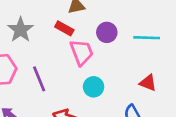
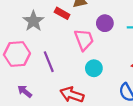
red rectangle: (64, 28) -> (62, 13), moved

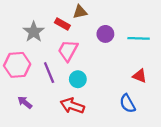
pink trapezoid: (84, 40) -> (68, 51), moved, turned -130
cyan circle: (94, 68) -> (78, 79), moved

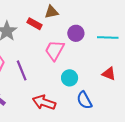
pink trapezoid: (68, 51) -> (55, 50), moved
cyan circle: (78, 79) -> (70, 78), moved
blue semicircle: (128, 104) -> (84, 100), moved

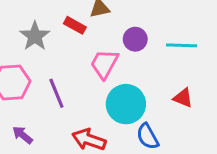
cyan circle: (70, 78) -> (126, 104), size x1.6

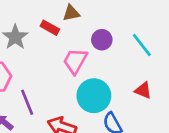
cyan line: (182, 45) -> (142, 45), turned 50
purple line: (56, 93) -> (27, 102), moved

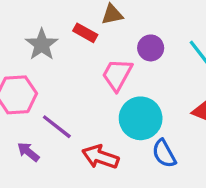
purple line: (27, 102) -> (57, 127), turned -30

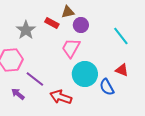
purple circle: (151, 48) -> (81, 25), moved
blue semicircle: (164, 153) -> (107, 87), moved

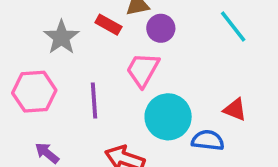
cyan line: (121, 36) -> (233, 26), moved
purple line: (35, 79) -> (94, 101), moved, turned 48
blue semicircle: (107, 87) -> (208, 140), turned 126

